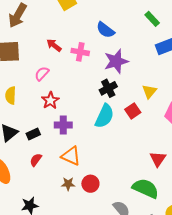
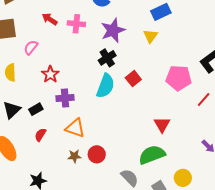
pink semicircle: (42, 74) -> (31, 47), moved
yellow triangle: (149, 92) -> (151, 36), moved
green semicircle: (146, 188) -> (152, 155), turned -40

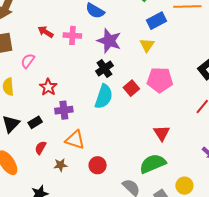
purple star: (113, 30) -> (109, 41), turned -30
pink pentagon: (179, 78) -> (160, 80), moved
brown star: (74, 156) -> (60, 165), moved

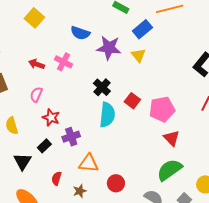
pink cross: (72, 35) -> (64, 62), turned 36
purple star: (109, 41) -> (109, 48), moved
pink semicircle: (28, 61) -> (36, 95), moved
pink pentagon: (160, 80) -> (162, 109), moved
black rectangle: (35, 122) -> (44, 146), moved

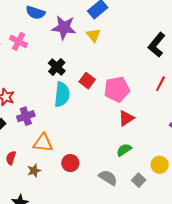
red triangle: (172, 138) -> (126, 118), turned 42
green semicircle: (170, 170) -> (124, 150), size x0.6

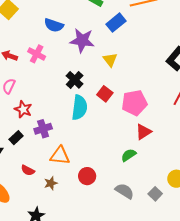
yellow triangle: (93, 35) -> (110, 60), moved
green semicircle: (124, 150) -> (129, 155), moved
red semicircle: (11, 158) -> (28, 170), turned -80

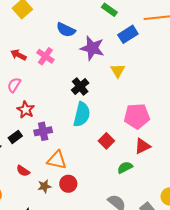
red square: (105, 94) -> (106, 141), moved
red circle: (87, 176) -> (68, 184), moved

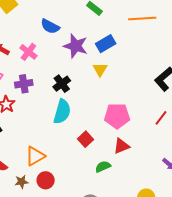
blue rectangle: (128, 34) -> (106, 44), moved
purple cross: (43, 131) -> (24, 84), moved
orange triangle: (57, 160) -> (35, 156), turned -45

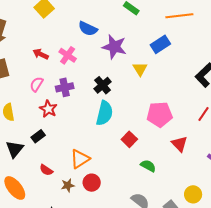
blue rectangle: (106, 44) -> (160, 44), moved
red triangle: (121, 146) -> (179, 144), moved, turned -48
green semicircle: (103, 167) -> (148, 166), turned 56

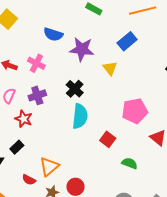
orange triangle: (80, 159) -> (49, 167), moved

